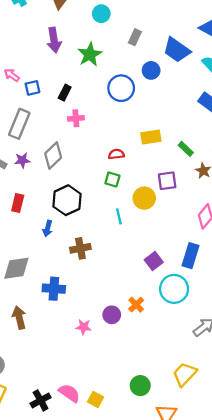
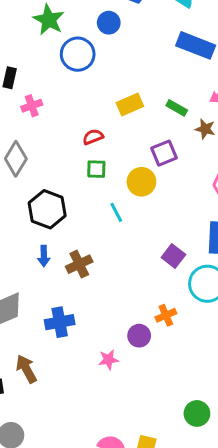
green star: (90, 54) -> (49, 20), moved
blue arrow: (48, 228) -> (44, 256), moved
orange cross: (136, 305) -> (166, 315), turned 35

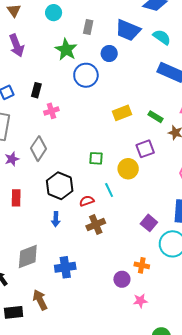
red semicircle: (93, 137) -> (87, 201), moved
brown cross: (79, 264) -> (96, 225), moved
orange cross: (166, 315) -> (142, 265), turned 32
pink star: (108, 360) -> (140, 301), moved

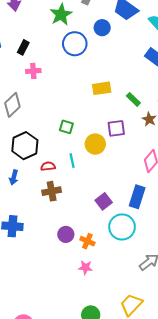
purple circle: (122, 279) -> (66, 234), moved
pink star: (140, 301) -> (85, 268), moved

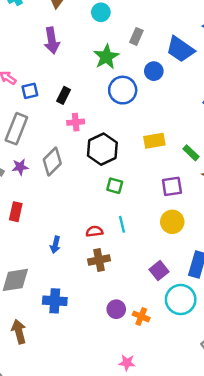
yellow circle: (95, 144) -> (172, 222), moved
black hexagon: (25, 146) -> (102, 149), moved
pink star: (85, 268) -> (127, 363), moved

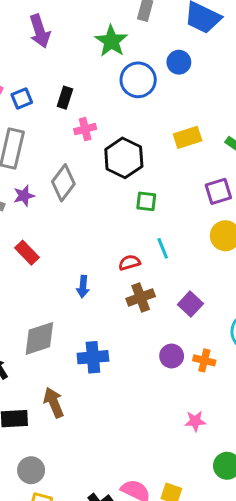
blue circle: (154, 71) -> (179, 62), moved
red rectangle: (16, 212) -> (27, 253), turned -48
purple square: (159, 271) -> (190, 304), moved

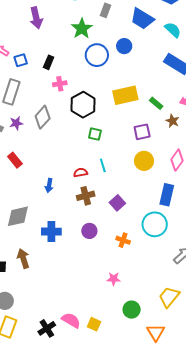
yellow rectangle: (188, 137) -> (125, 95), size x1.4
purple circle: (172, 356) -> (89, 231), moved

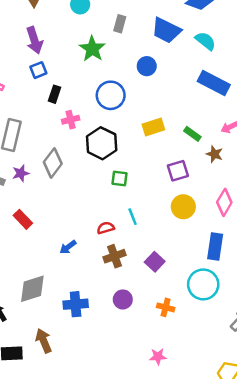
blue circle: (97, 55) -> (111, 95), moved
blue square: (21, 60) -> (38, 70), moved
yellow rectangle: (125, 95) -> (153, 127), size x0.7
blue arrow: (49, 185) -> (68, 247), turned 48

